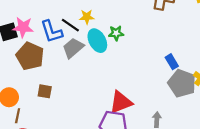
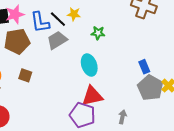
pink star: (23, 27) -> (15, 14), turned -30
cyan ellipse: (97, 41) -> (89, 65), moved
brown pentagon: (30, 56) -> (17, 41), turned 30

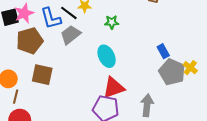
brown square: (25, 75) -> (42, 75), size x1.5
gray arrow: (122, 117) -> (147, 105), size x1.5

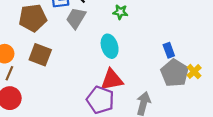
gray trapezoid: (71, 35) -> (76, 18), turned -30

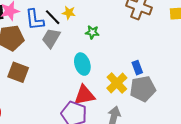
yellow cross: (194, 72) -> (117, 83), moved, size x1.5
gray pentagon: (175, 73) -> (143, 89), turned 30

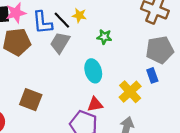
brown square: (18, 72) -> (31, 100), moved
gray pentagon: (143, 89) -> (160, 50), moved
red triangle: (84, 95) -> (95, 104), size x0.7

